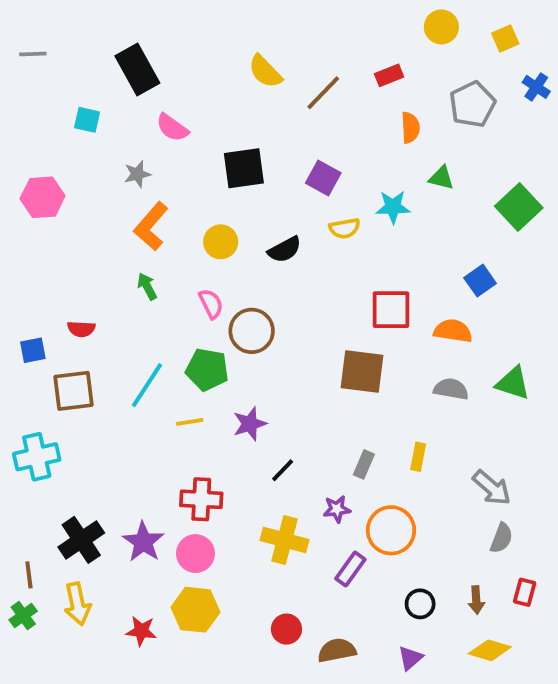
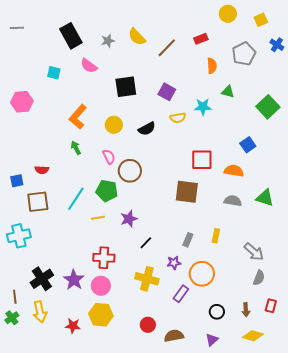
cyan square: (87, 120) -> (54, 73), moved
gray star: (137, 174) -> (108, 41), moved

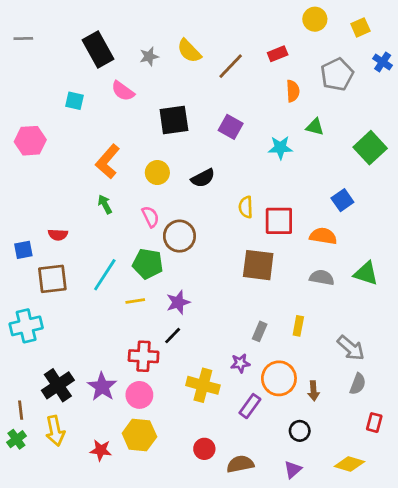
yellow semicircle: (178, 118) -> (246, 207), moved, turned 98
black line: (146, 243) -> (173, 336), moved
brown arrow: (246, 310) -> (313, 391), moved

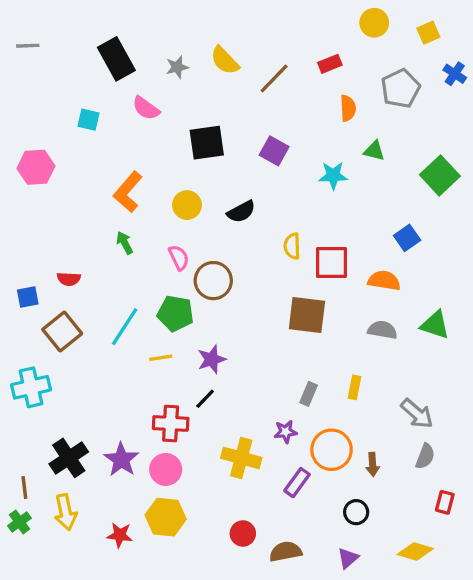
brown square: (52, 279) -> (62, 331), turned -32

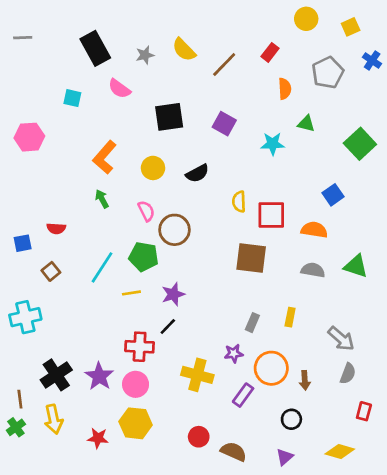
red rectangle: (330, 64) -> (270, 52), turned -30
brown square: (62, 331) -> (51, 271), size x0.6
brown semicircle: (286, 552) -> (234, 452), turned 35

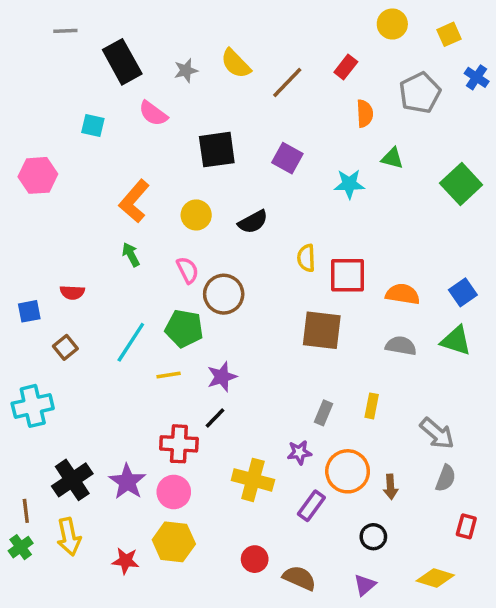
gray line: (23, 38) -> (65, 31), moved
blue square: (333, 195) -> (463, 292), moved

